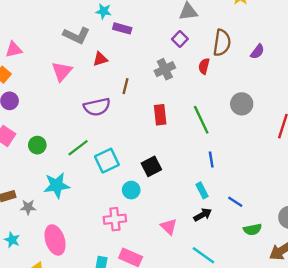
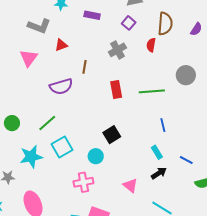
purple rectangle: (122, 28) -> (92, 15), moved
green line: (201, 120) -> (152, 91), turned -65
cyan square: (107, 161) -> (62, 147), moved

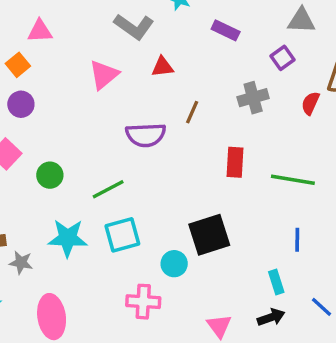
black square: (112, 135) -> (209, 235), size x1.4

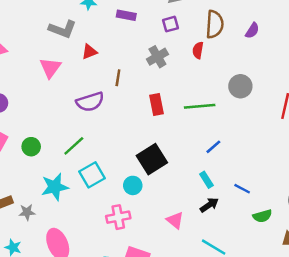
purple square: (282, 58) -> (171, 24), turned 35
blue line: (297, 240) -> (213, 147), turned 63

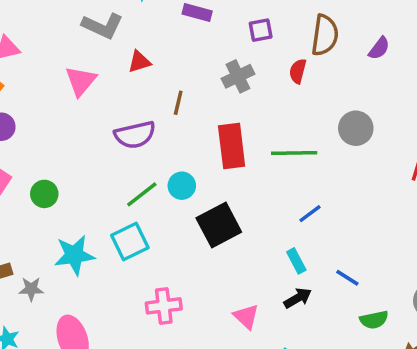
red rectangle: (156, 105) -> (232, 146), size x1.4
green line: (74, 146) -> (142, 194), moved
cyan circle: (133, 185) -> (182, 186), moved

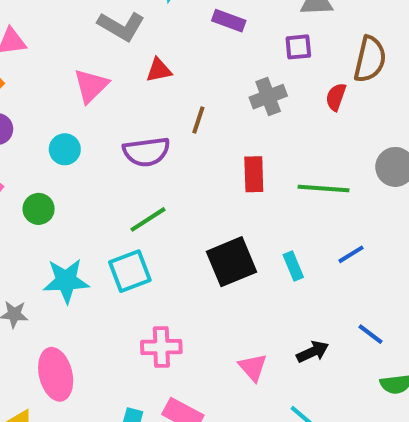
red rectangle: (232, 146) -> (254, 174), size x0.7
cyan circle: (182, 186) -> (65, 149), moved
blue line: (310, 214) -> (351, 254), moved
cyan rectangle: (296, 261) -> (293, 266), moved

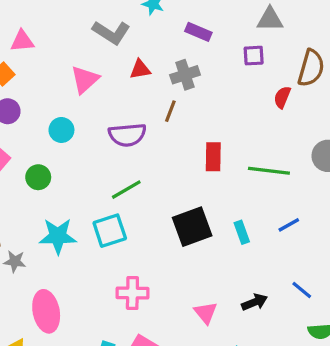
gray cross: (268, 97) -> (185, 75), moved

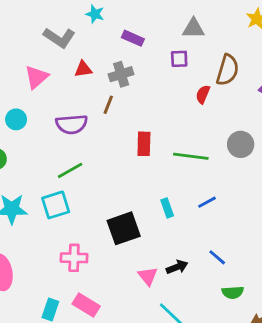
black square: (192, 227) -> (124, 228), moved
pink triangle: (206, 313) -> (148, 276), moved

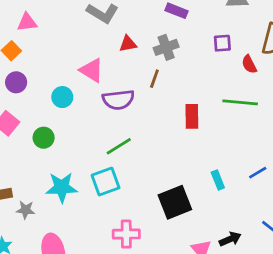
purple square: (179, 59) -> (222, 43), moved
pink triangle: (36, 77) -> (92, 70), moved, turned -45
red semicircle: (203, 94) -> (249, 64), turned -48
green line: (191, 156) -> (240, 102), moved

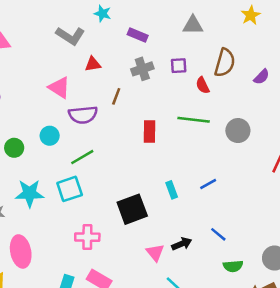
gray cross: (166, 47) -> (142, 69), moved
cyan circle: (62, 97) -> (50, 136), moved

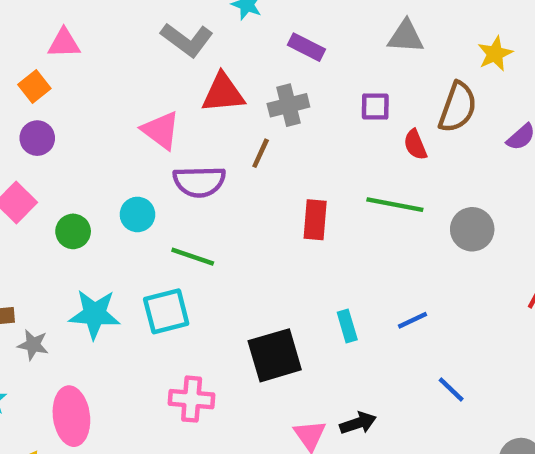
yellow star: (251, 15) -> (495, 54), moved
red triangle: (93, 64) -> (223, 93), size x1.5
gray cross: (142, 69) -> (288, 105), moved
green line: (82, 157) -> (193, 257), turned 45
blue line: (218, 234) -> (451, 389), moved

